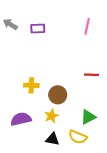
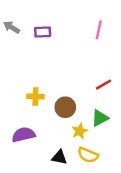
red line: (91, 75) -> (103, 85), turned -32
yellow star: (51, 116) -> (80, 131), moved
green triangle: (88, 117) -> (100, 118), moved

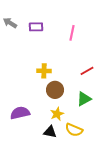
pink line: (99, 30) -> (72, 33), moved
yellow cross: (35, 97) -> (44, 71), moved
yellow star: (80, 131) -> (57, 114), moved

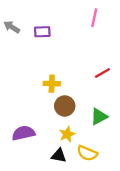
pink line: (72, 33) -> (94, 18), moved
red line: (87, 71) -> (102, 73), moved

